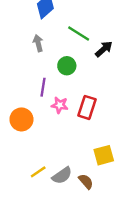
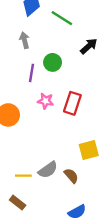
green line: (79, 34) -> (62, 18), moved
purple line: (43, 87) -> (32, 73), moved
yellow line: (38, 172) -> (23, 176), moved, turned 35

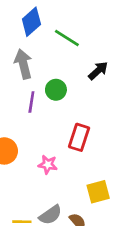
gray arrow: (25, 40) -> (23, 64), size x1.5
pink star: (46, 101) -> (48, 165), moved

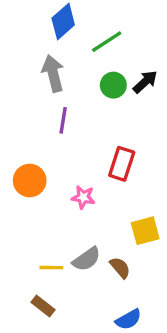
green line: (67, 38) -> (107, 42), turned -65
green circle: (56, 90) -> (113, 85), moved

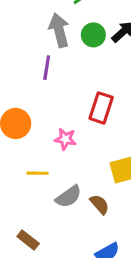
gray arrow: (53, 73) -> (59, 30), moved
yellow line: (51, 268) -> (37, 173), moved

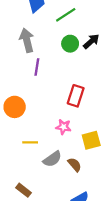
gray arrow: (59, 30) -> (27, 40), moved
pink star: (65, 139) -> (63, 127), moved

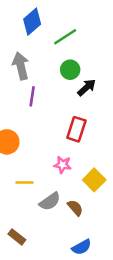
black arrow: (91, 41) -> (87, 87), moved
yellow square: (91, 140) -> (94, 180), turned -30

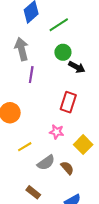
black arrow: (87, 87) -> (77, 67), turned 70
yellow line: (25, 182) -> (25, 147), turned -32
brown rectangle: (17, 237) -> (33, 192), moved

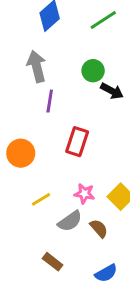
green line: (59, 25) -> (103, 20), moved
red rectangle: (68, 102) -> (77, 142), moved
pink star: (57, 132) -> (84, 194), moved

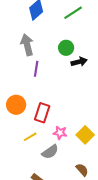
black arrow: (112, 91) -> (79, 62), turned -42
red rectangle: (77, 142) -> (42, 113), moved
brown semicircle: (99, 228) -> (82, 170), moved

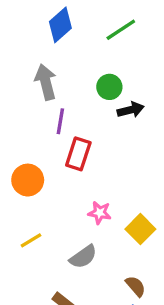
red rectangle: (42, 113) -> (78, 154), moved
pink star: (60, 133) -> (100, 213), moved
yellow line: (30, 137) -> (31, 240), moved

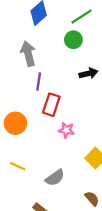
green circle: (109, 87) -> (73, 40), moved
pink star: (100, 213) -> (66, 130), moved
yellow line: (31, 240) -> (18, 166), turned 56

